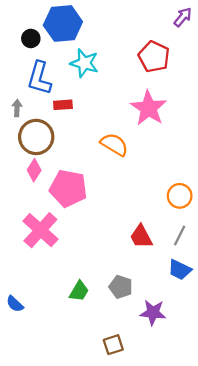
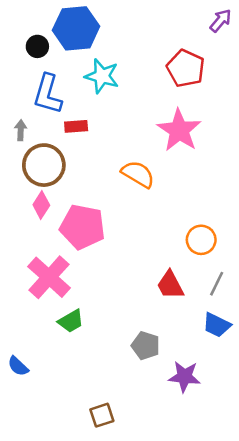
orange circle: (180, 196) -> (201, 240), moved
green trapezoid: (79, 291) -> (71, 321), moved, turned 30
brown square: (113, 345) -> (102, 415), moved

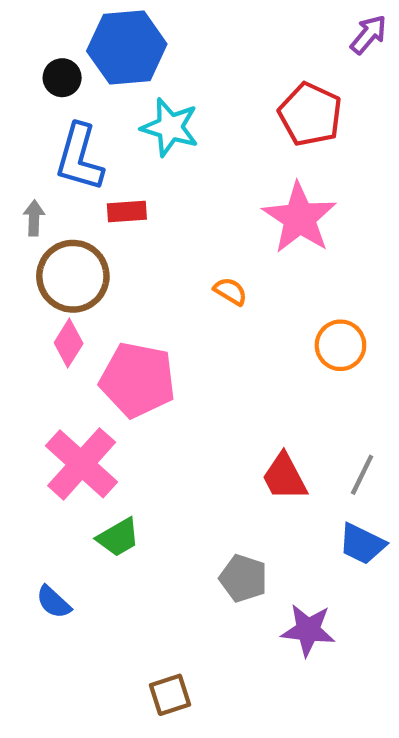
orange semicircle: (138, 174) -> (230, 291), size x0.6
orange circle: (201, 240) -> (340, 345), moved
blue semicircle: (18, 366) -> (53, 602), moved

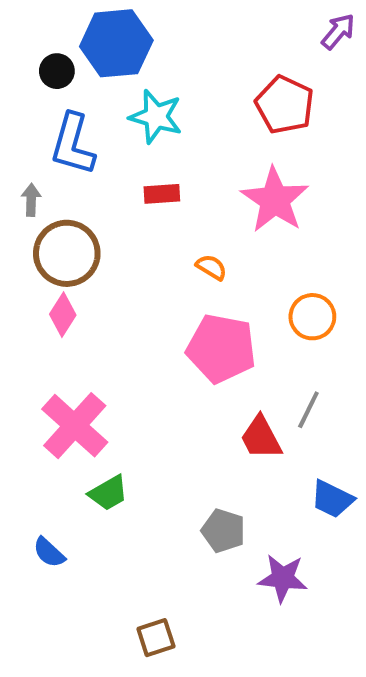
red rectangle: (127, 211) -> (162, 194), moved
pink pentagon: (138, 380) -> (221, 348), moved
gray line: (362, 475) -> (308, 410), moved

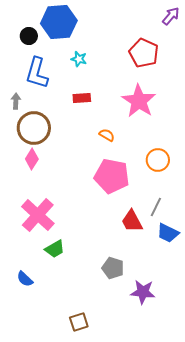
cyan star: (156, 117) -> (79, 59), size x0.6
blue trapezoid: (332, 499) -> (168, 233), moved

